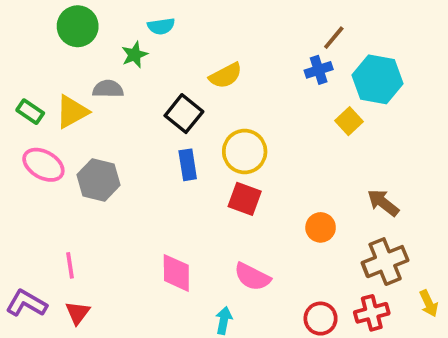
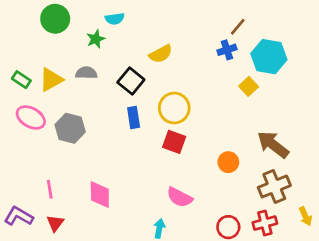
gray semicircle: (108, 89) -> (86, 73), moved
brown arrow: (383, 203) -> (273, 145), size x1.4
pink diamond: (176, 273) -> (100, 195), moved

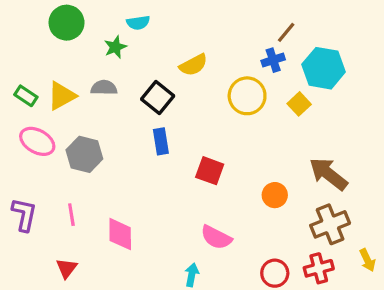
yellow circle: (174, 108) -> (247, 96), moved
pink line: (50, 189) -> (71, 215), moved
purple L-shape: (19, 216) -> (24, 215), moved, turned 72

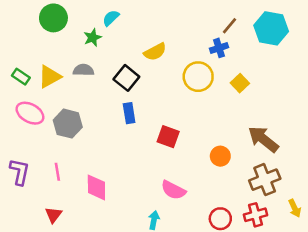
cyan semicircle: (138, 23) -> (111, 18), turned 144
cyan hexagon: (324, 68) -> (271, 28), moved

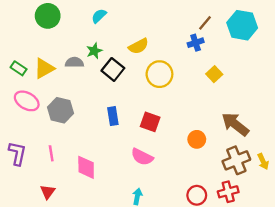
green star: (93, 37) -> (94, 51), moved
yellow circle: (198, 77) -> (159, 74), moved
blue rectangle: (129, 113) -> (113, 116), moved
pink semicircle: (173, 190) -> (142, 157), moved
yellow arrow: (295, 208) -> (263, 161), moved

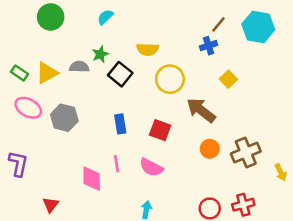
yellow semicircle: (139, 46) -> (148, 49), turned 30
brown arrow: (235, 124) -> (201, 110), moved
pink line: (51, 153) -> (116, 164), moved
brown cross: (236, 160) -> (246, 152), moved

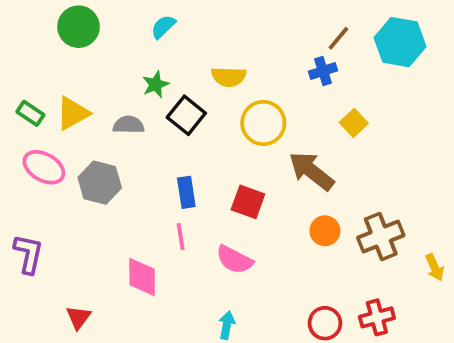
gray semicircle: (79, 67) -> (129, 125), moved
pink line: (116, 164) -> (181, 237), moved

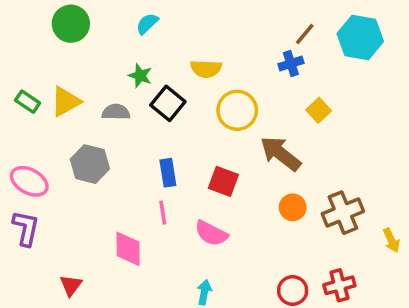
green star: (156, 84) -> (140, 76), turned -30
pink ellipse: (44, 167) -> (29, 181), moved

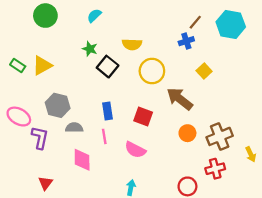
gray semicircle: (116, 112) -> (74, 128), moved
purple L-shape: (26, 228) -> (40, 138), moved
red cross: (339, 285) -> (215, 169), moved

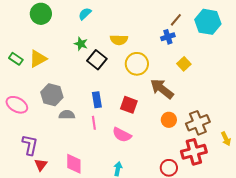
purple L-shape: (40, 138) -> (30, 145), moved
pink diamond: (82, 160) -> (74, 164), moved
red cross: (215, 169) -> (194, 152), size x1.4

